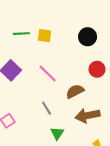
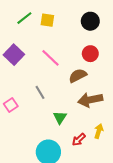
green line: (21, 34) -> (24, 18), turned -35
red circle: (97, 69) -> (90, 54), moved
gray line: (47, 108) -> (40, 92), moved

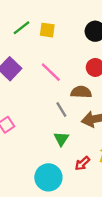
brown semicircle: (78, 76) -> (81, 92), turned 30
gray line: (40, 92) -> (61, 110), moved

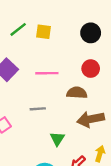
pink line: (51, 72) -> (47, 73), turned -45
gray line: (61, 110) -> (38, 109), moved, turned -63

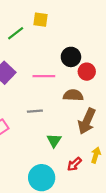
yellow square: (43, 32) -> (40, 20), moved
black circle: (91, 33) -> (71, 57), moved
brown arrow: (91, 119) -> (87, 121), turned -55

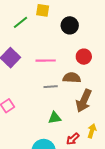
black circle: (71, 57) -> (70, 25), moved
gray line: (35, 111) -> (51, 87), moved
green triangle: (54, 140) -> (55, 118), turned 48

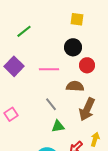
yellow square: (43, 10) -> (77, 19), moved
black circle: (70, 25) -> (73, 47), moved
gray line: (51, 87) -> (51, 104), moved, turned 56

